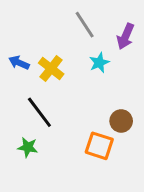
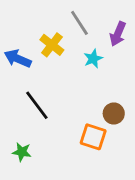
blue arrow: (19, 63) -> (18, 59), size x1.4
yellow cross: (51, 68) -> (52, 45), moved
green star: (28, 147) -> (22, 152), moved

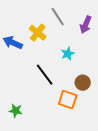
cyan star: (93, 59) -> (68, 54), moved
black line: (37, 105) -> (45, 75), moved

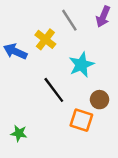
purple arrow: (86, 25) -> (103, 17), moved
cyan star: (68, 54) -> (81, 65), size x1.5

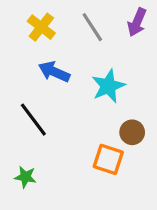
yellow cross: (45, 39) -> (41, 27), moved
blue arrow: (15, 51) -> (54, 72), moved
black line: (54, 90) -> (33, 120), moved

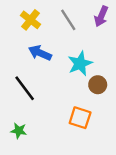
brown circle: (132, 132) -> (98, 85), moved

